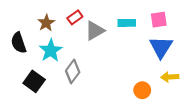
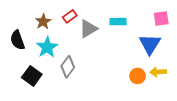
pink square: (159, 20) -> (161, 18), moved
orange circle: (142, 90) -> (138, 76), moved

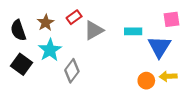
cyan rectangle: (118, 22) -> (133, 31), moved
black semicircle: (17, 40) -> (18, 30), moved
black square: (32, 76) -> (22, 64), moved

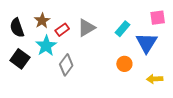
red rectangle: (74, 17) -> (62, 30), moved
cyan rectangle: (133, 31) -> (122, 29), turned -49
yellow arrow: (168, 76) -> (155, 79), moved
orange circle: (146, 81) -> (124, 64), moved

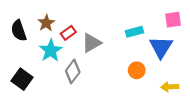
gray triangle: (86, 28) -> (91, 43), moved
cyan rectangle: (122, 29) -> (134, 32), turned 35
black square: (20, 59) -> (22, 79), moved

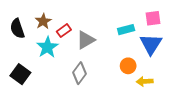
pink square: (173, 20) -> (153, 18), moved
gray diamond: (73, 71) -> (79, 73), moved
yellow arrow: (170, 87) -> (145, 81), moved

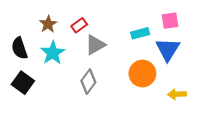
black semicircle: (17, 29) -> (19, 48), moved
red rectangle: (64, 31) -> (79, 25), moved
orange circle: (128, 66) -> (142, 74), size x1.5
yellow arrow: (145, 81) -> (177, 94), moved

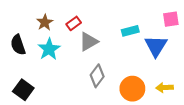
pink square: (170, 21) -> (171, 19), moved
orange circle: (142, 74) -> (132, 89), moved
gray diamond: (88, 82) -> (97, 76), moved
black square: (23, 83) -> (23, 90), moved

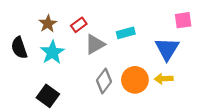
cyan rectangle: (130, 31) -> (126, 33), moved
yellow arrow: (164, 88) -> (164, 79), moved
orange circle: (132, 89) -> (135, 80), moved
black square: (23, 90) -> (48, 96), moved

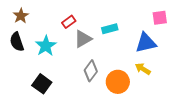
brown star: (48, 24) -> (21, 16), moved
blue triangle: (167, 49) -> (146, 43), turned 45
yellow arrow: (164, 79) -> (143, 69), turned 35
orange circle: (135, 80) -> (118, 82), moved

